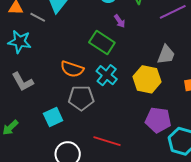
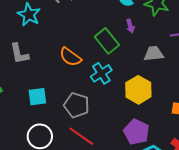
gray trapezoid: (166, 55) -> (154, 54), moved, turned -135
gray pentagon: (81, 98) -> (77, 105), moved

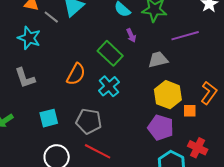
orange semicircle: (70, 57) -> (76, 74), turned -90
yellow hexagon: (138, 90) -> (168, 95), moved
purple pentagon: (136, 132) -> (161, 128), moved

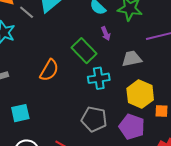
cyan cross: (109, 86) -> (99, 78), moved, turned 30
gray pentagon: (89, 121) -> (94, 119), moved

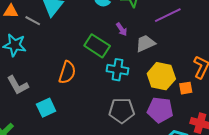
purple arrow: (106, 34) -> (122, 29), moved
cyan cross: (99, 78) -> (118, 70), turned 30
cyan square: (20, 113) -> (46, 108), moved

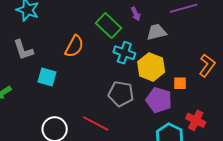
yellow hexagon: (161, 76) -> (151, 67), moved
orange square: (186, 88) -> (180, 83), moved
cyan square: (46, 108) -> (47, 77), turned 30

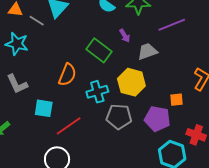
cyan cross: (124, 53) -> (97, 92), moved, turned -30
yellow hexagon: (151, 67) -> (131, 82), moved
red line: (96, 123) -> (69, 126), moved, turned -56

